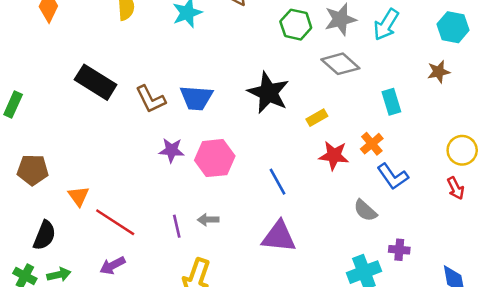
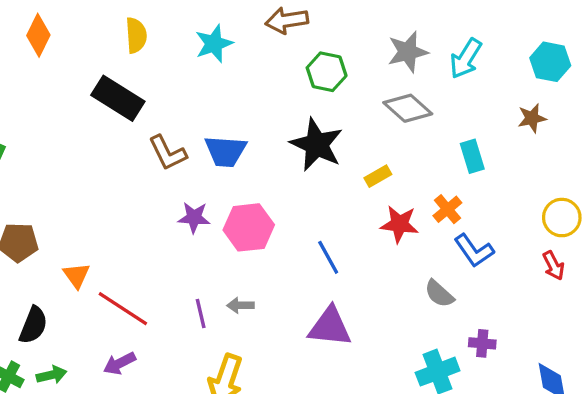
green hexagon: (296, 25) -> (327, 72), moved
black rectangle: (96, 82) -> (118, 98), moved

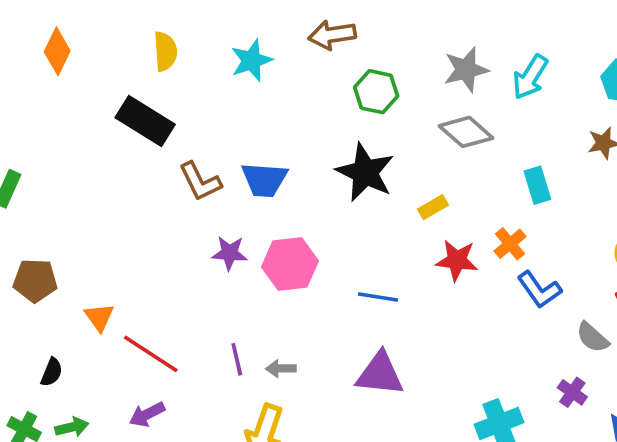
blue line: (328, 257) -> (378, 297), turned -52
gray semicircle: (439, 294) -> (592, 337), moved
gray arrow: (240, 305) -> (281, 368), moved
black semicircle: (33, 325) -> (52, 372), size x0.7
purple cross: (482, 343) -> (572, 392), moved, turned 30

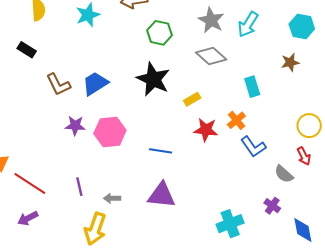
gray star: (466, 70) -> (211, 20), turned -30
black rectangle: (145, 121) -> (27, 50), size x0.6
blue trapezoid: (264, 180) -> (95, 83), turned 144
gray arrow: (281, 368) -> (112, 198), moved

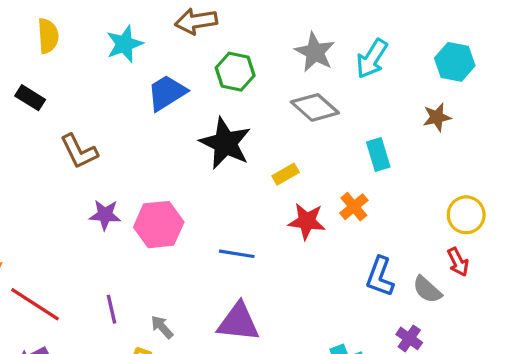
blue trapezoid: (95, 83) -> (167, 93), moved
blue L-shape: (253, 147) -> (380, 277), moved, turned 55
gray arrow: (112, 198) -> (162, 327), turned 49

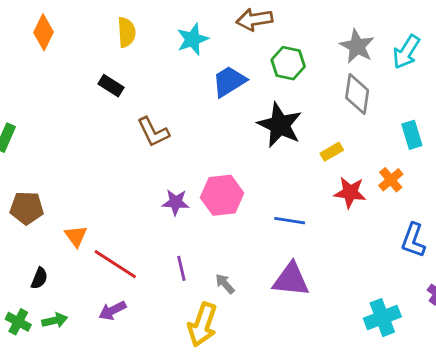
gray diamond: (315, 107) -> (357, 94), turned 57
purple star: (105, 215) -> (176, 202), moved

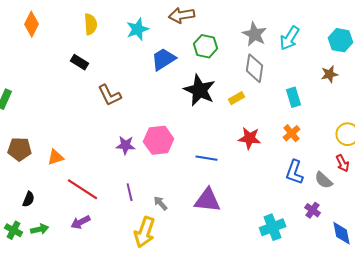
yellow rectangle: (332, 152) -> (237, 98), moved
orange cross: (391, 180) -> (292, 133), moved
orange triangle: (76, 236) -> (56, 157), moved, turned 48

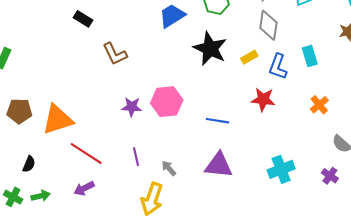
orange cross: (292, 133) -> (319, 105), moved
orange triangle: (56, 157) -> (58, 120), size x1.8
blue L-shape: (295, 172) -> (278, 67), moved
cyan cross: (273, 227) -> (281, 169), moved

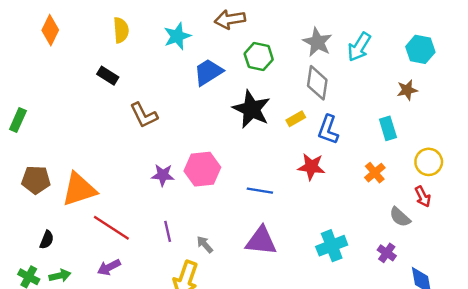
cyan rectangle: (310, 56) -> (388, 128), moved

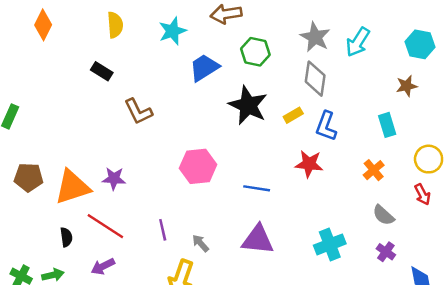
purple star: (163, 175) -> (114, 179), moved
gray semicircle: (400, 217) -> (383, 215), moved
black semicircle: (47, 240) -> (66, 237), moved, turned -30

